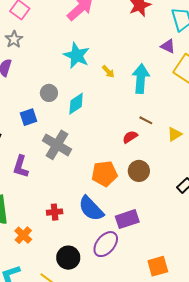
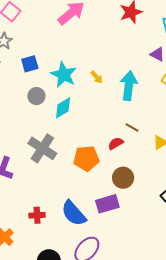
cyan star: (77, 55) -> (64, 75), moved
blue square: (29, 117) -> (30, 64), moved
orange pentagon: (104, 174) -> (86, 158), moved
purple rectangle: (127, 219) -> (107, 204), moved

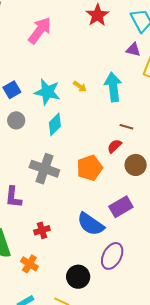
gray circle: (36, 96) -> (16, 120), moved
brown circle: (123, 178) -> (136, 165), moved
red cross: (37, 215) -> (42, 230), moved

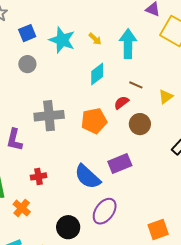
cyan diamond: (55, 124) -> (97, 74), moved
gray cross: (44, 169) -> (49, 116), turned -32

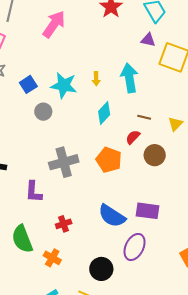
yellow arrow: (95, 39) -> (96, 79), turned 56
gray circle: (27, 64) -> (43, 112), moved
orange pentagon: (94, 121) -> (109, 160), turned -30
purple rectangle: (120, 164) -> (147, 211), moved, turned 40

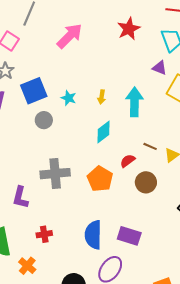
blue square: (28, 84) -> (34, 91), size x1.5
cyan star: (64, 85) -> (69, 98), size x0.6
brown line: (144, 117) -> (150, 146), moved
blue semicircle: (112, 216) -> (93, 235), turned 48

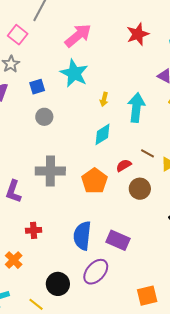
blue square: (34, 91) -> (37, 87), size x0.6
cyan star: (69, 98) -> (74, 73), moved, size x1.8

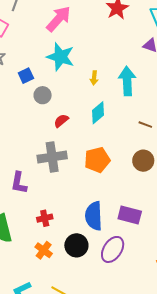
gray circle: (44, 117) -> (43, 95), moved
red semicircle: (124, 165) -> (61, 121), moved
orange pentagon: (94, 181) -> (97, 160), turned 30
orange cross: (14, 260) -> (44, 250), moved
black circle: (58, 284) -> (76, 245), moved

